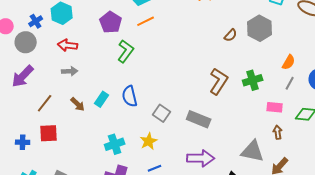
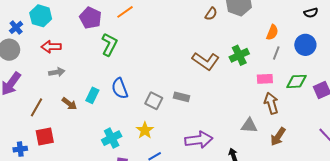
brown L-shape: (219, 81) -> (206, 61), turned 100
gray rectangle: (199, 119) -> (181, 97), moved, size x0.7
brown arrow: (278, 132) -> (271, 103), size x1.5
gray triangle: (253, 151) -> (249, 126), size x0.7

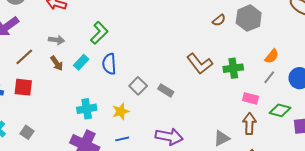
green L-shape: (109, 44) -> (99, 33), moved
gray arrow: (57, 72) -> (56, 40), moved
gray triangle: (249, 126) -> (222, 138), turned -48

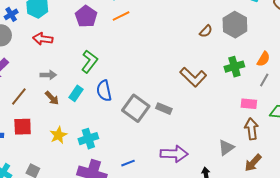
green cross: (233, 68) -> (234, 67), moved
gray square: (138, 86) -> (136, 108), size x1.5
yellow star: (121, 111) -> (58, 135), moved

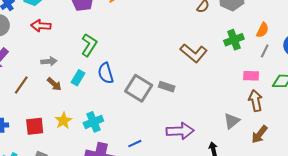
red square: (23, 127) -> (35, 126), moved

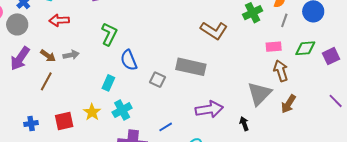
cyan rectangle: (78, 78) -> (108, 83), moved
brown arrow: (54, 84) -> (48, 56), moved
gray rectangle: (167, 87) -> (191, 67), size x1.8
gray square: (139, 88) -> (157, 80), moved, size x0.6
gray triangle: (232, 121) -> (259, 94), size x1.5

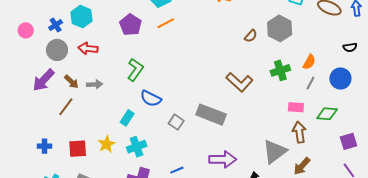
gray circle: (17, 24) -> (57, 50), moved
purple square: (331, 56) -> (348, 141), moved
blue semicircle: (129, 60) -> (151, 98), turned -50

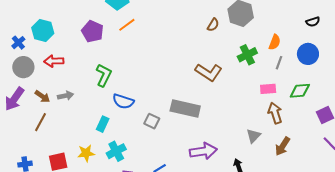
yellow star: (106, 144) -> (86, 153), turned 30
gray triangle: (275, 152) -> (254, 136), size x0.6

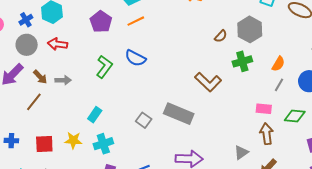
green cross: (247, 55) -> (242, 61), moved
blue semicircle: (123, 101) -> (135, 58), moved

